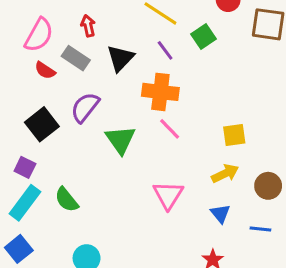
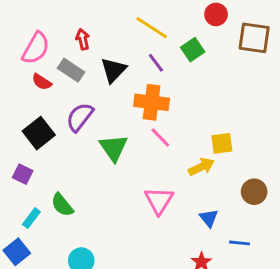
yellow arrow: (225, 174) -> (201, 167), moved
cyan rectangle: (25, 203) -> (31, 218), moved, size x0.6
blue line: (260, 229) -> (239, 243), moved

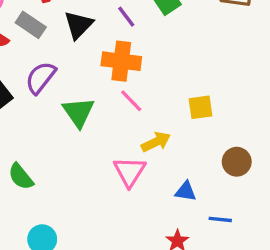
yellow arrow: (201, 167) -> (156, 142), moved
blue triangle: (209, 218) -> (186, 191), turned -42

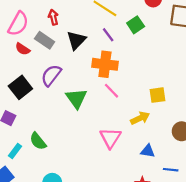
yellow arrow: (156, 142) -> (140, 118), moved

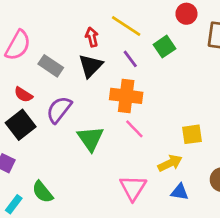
red arrow: (53, 17) -> (92, 37), moved
red semicircle: (23, 49) -> (23, 95), moved
blue triangle: (148, 151) -> (180, 192), moved

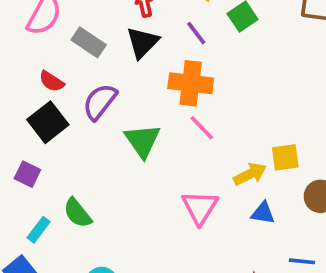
yellow square: (192, 134) -> (285, 157), moved

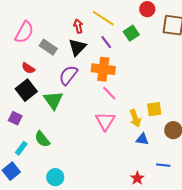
purple semicircle: (100, 102) -> (68, 75), moved
green triangle: (142, 141) -> (53, 100), moved
yellow arrow: (250, 174) -> (135, 118), turned 96
pink triangle: (200, 207) -> (105, 121), moved

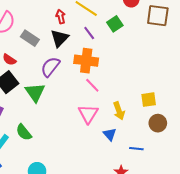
yellow square: (154, 109) -> (149, 100), moved
blue triangle: (142, 139) -> (110, 134), moved, turned 40
blue line: (163, 165) -> (136, 149), moved

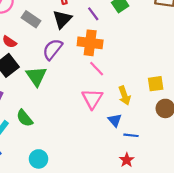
blue line: (136, 149) -> (131, 135), moved

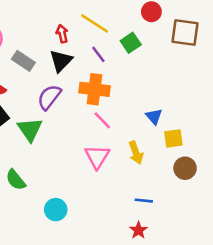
blue triangle: (115, 120) -> (154, 116), moved
cyan circle: (39, 159) -> (56, 210), moved

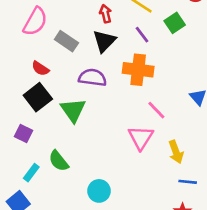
purple semicircle: (49, 97) -> (93, 78), turned 60
pink line: (102, 120) -> (156, 110), moved
yellow arrow: (136, 153) -> (176, 152), moved

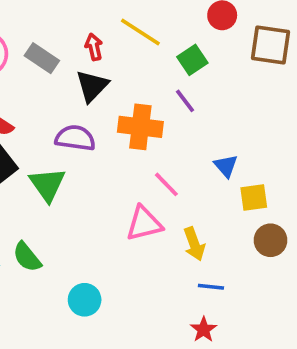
purple line: (142, 35) -> (185, 101), moved
gray rectangle: (66, 41) -> (42, 58), moved
pink triangle: (141, 138) -> (144, 224), turned 44

